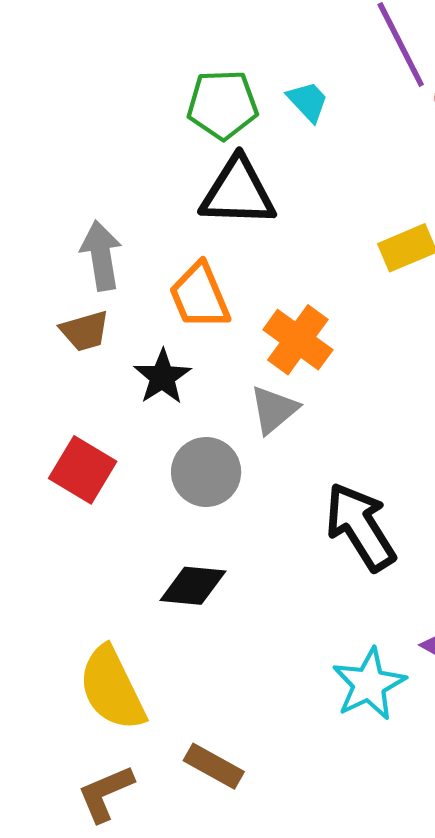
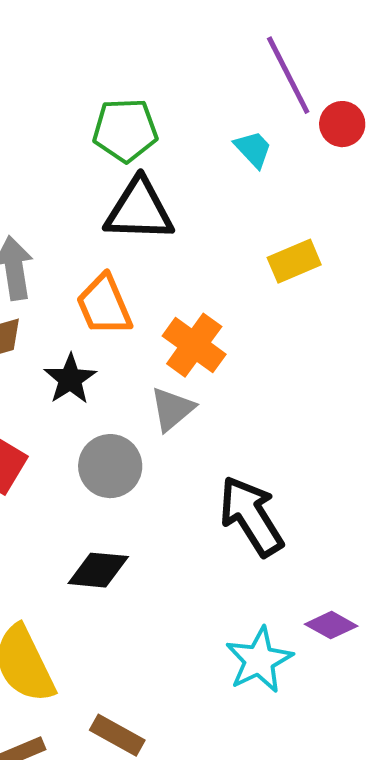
cyan trapezoid: (308, 101) -> (253, 149), moved

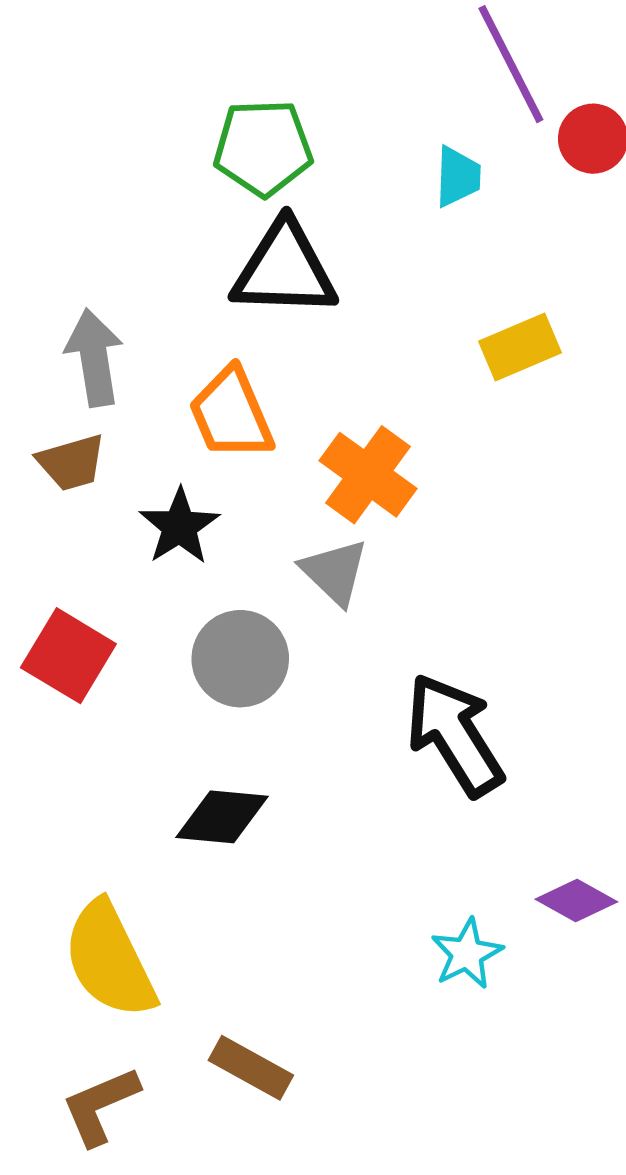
cyan trapezoid: (253, 149) -> (458, 177), turned 45
gray triangle: (172, 409) -> (335, 572), turned -36
cyan star: (259, 660) -> (467, 954), size x0.7

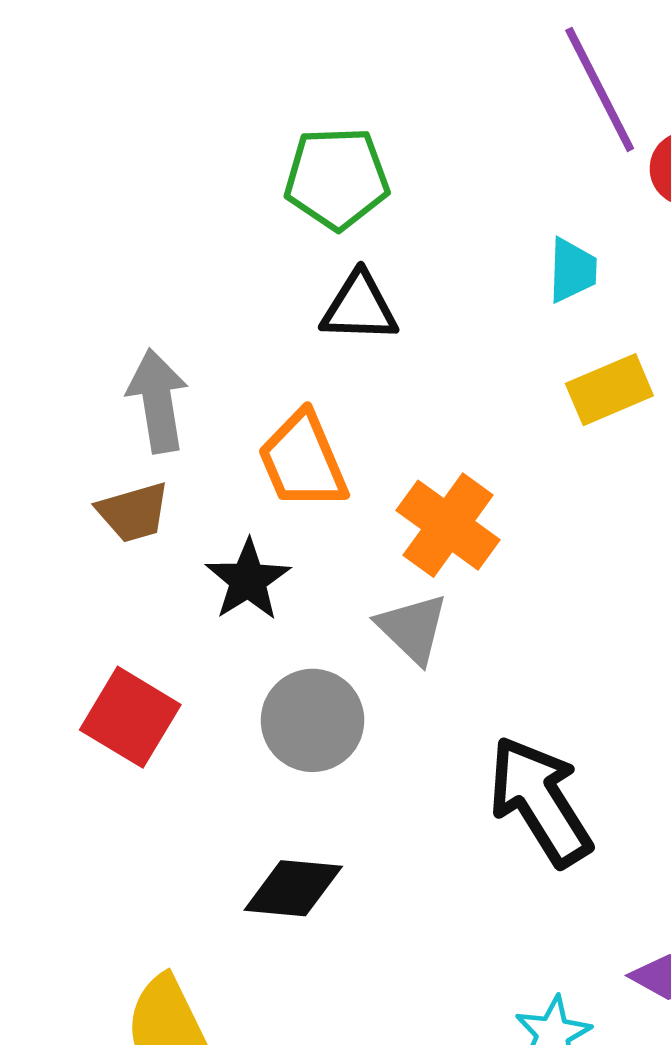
cyan trapezoid: (458, 177) -> (572, 270), moved
black triangle: (284, 269) -> (359, 307), size x0.7

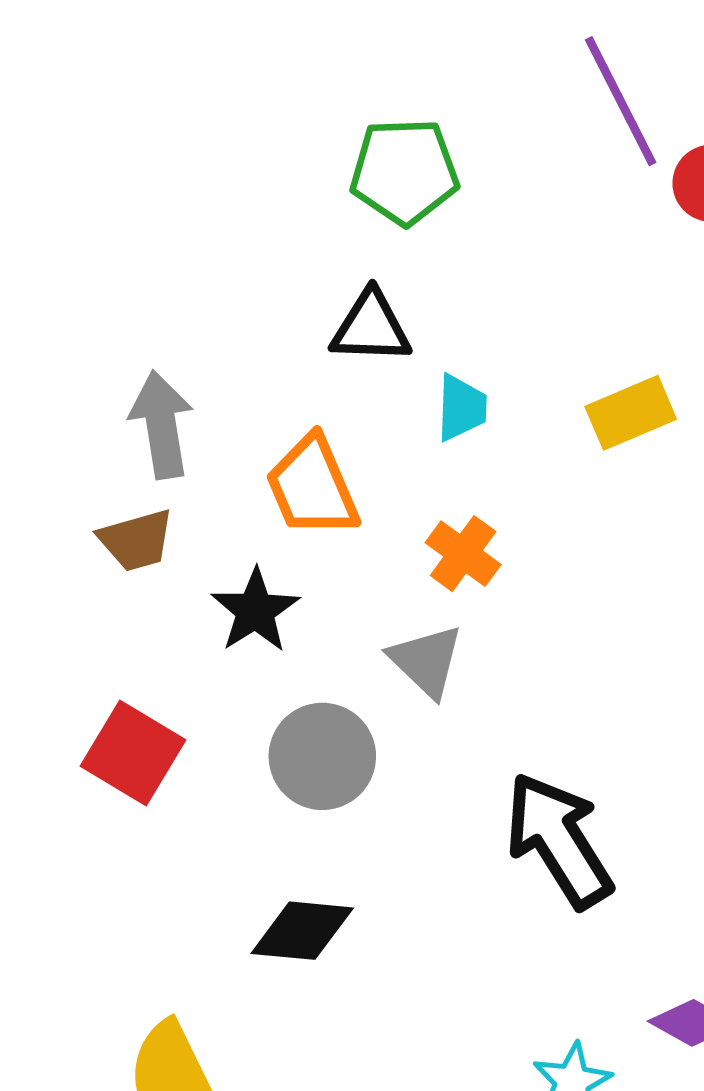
green pentagon: (337, 178) -> (404, 172), moved
cyan trapezoid: (572, 270) -> (461, 408), moved
orange cross: (448, 525) -> (463, 554), size x0.7

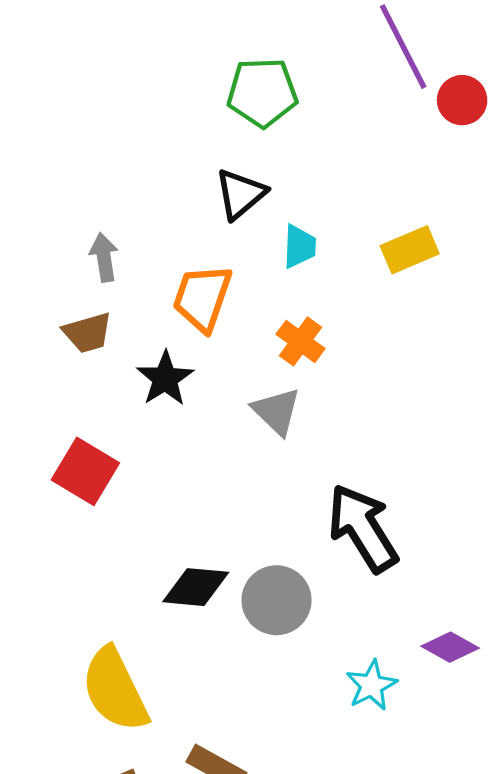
black triangle: (371, 327) -> (240, 194), turned -42
gray arrow: (161, 425) -> (104, 257), size x0.7
orange trapezoid: (312, 487) -> (202, 298), turned 42
gray circle: (322, 756) -> (276, 600), moved

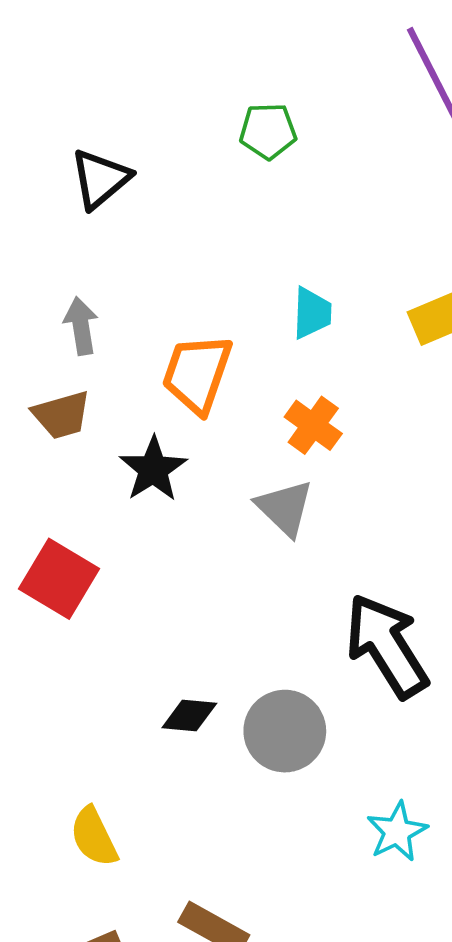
green pentagon: (262, 92) -> (268, 131), size x0.7
black triangle: (240, 194) -> (100, 179), moved
black diamond: (196, 587) -> (189, 716), size x0.7
yellow semicircle: (115, 690) -> (94, 837), size x0.6

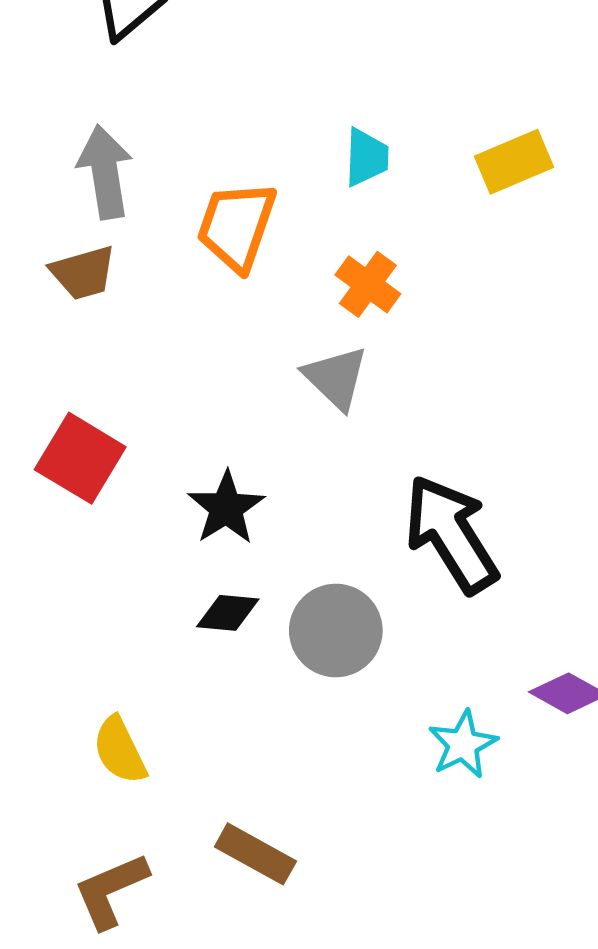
gray arrow: (81, 326) -> (105, 172), size x1.4
black star: (153, 469) -> (226, 508), moved

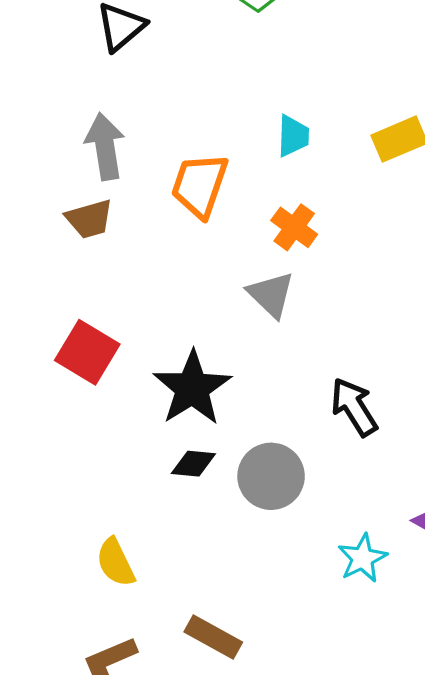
black star: (226, 508) -> (192, 388), size x1.4
black arrow: (451, 534) -> (354, 407), size x0.7

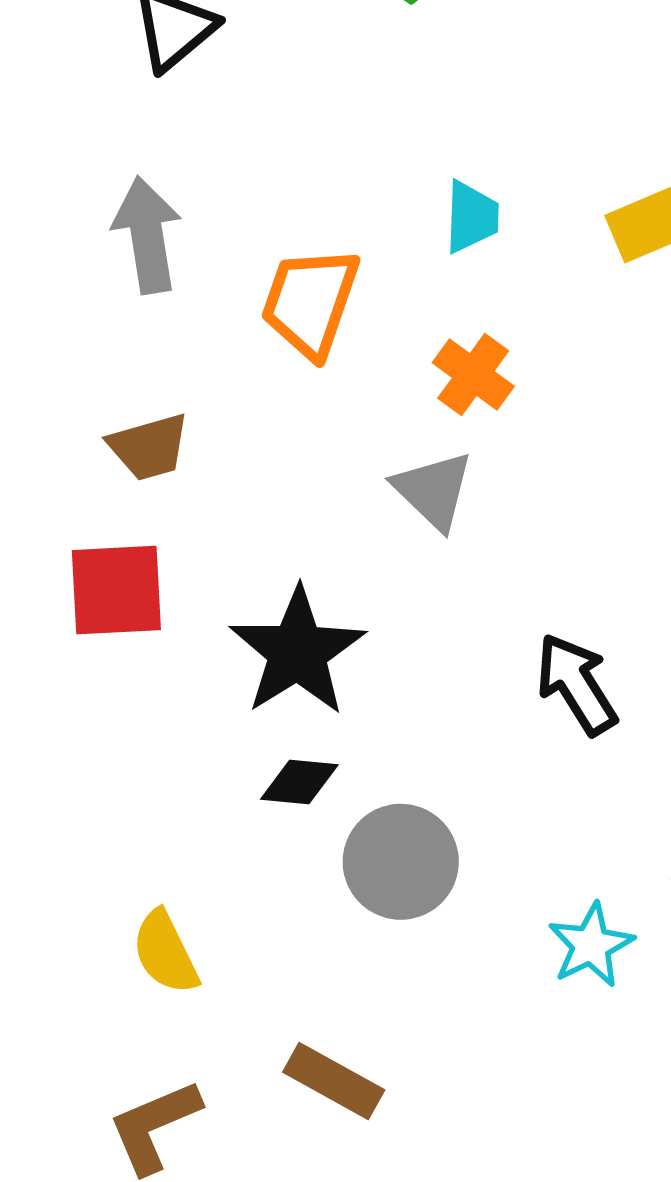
brown trapezoid: (89, 219) -> (149, 447), moved
red square: (87, 352) -> (116, 590), turned -34
gray circle: (271, 476) -> (401, 862), moved

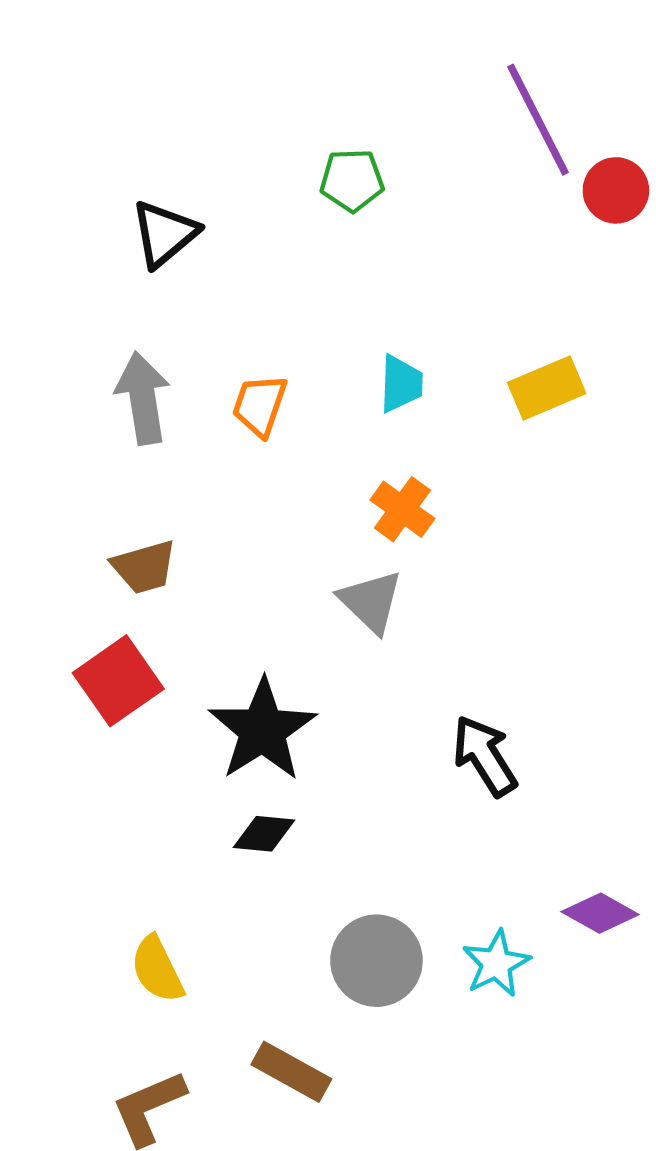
orange trapezoid: (310, 302) -> (260, 405), moved, size x0.7
red square: (116, 590) -> (118, 681), turned -32
gray circle: (401, 862) -> (376, 961), moved

